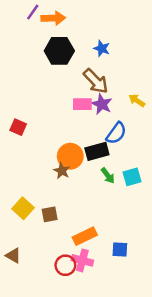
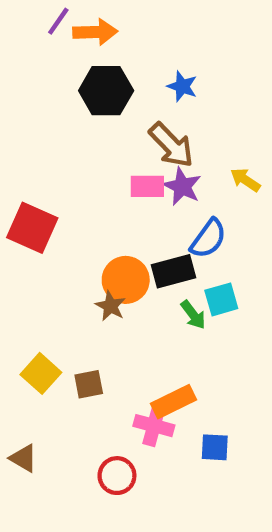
red square: (18, 127) -> (32, 228), size x1.6
cyan square: (132, 177) -> (221, 299), moved
orange rectangle: (85, 236) -> (174, 402), moved
pink cross: (82, 260) -> (154, 426), moved

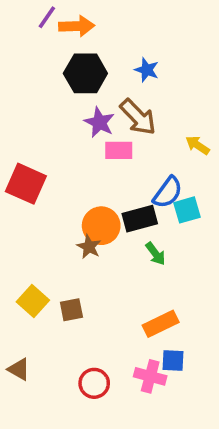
purple star: (182, 186) -> (99, 122), moved
cyan square: (221, 299) -> (187, 210), moved
orange rectangle: (174, 402) -> (161, 324), moved
pink cross: (154, 426) -> (150, 376), moved

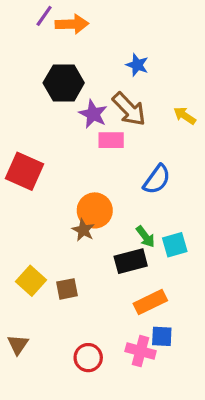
black hexagon: (85, 73) -> (64, 83), moved
yellow arrow: (198, 145) -> (185, 116), moved
cyan square: (187, 210) -> (175, 245), moved
black rectangle: (140, 219) -> (131, 261), moved
brown triangle: (19, 369) -> (18, 345), turned 35

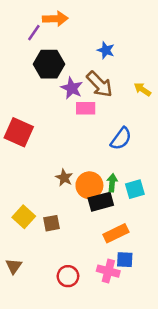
purple line: (44, 16) -> (34, 33), moved
orange circle: (95, 210) -> (89, 185), moved
green arrow: (145, 237) -> (112, 183), turned -138

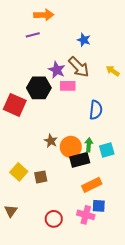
purple line: (34, 33) -> (33, 35), moved, turned 40
black hexagon: (49, 64) -> (39, 88), moved
blue semicircle: (121, 139) -> (96, 110), turned -30

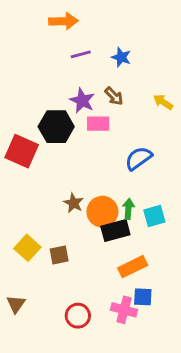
purple line: (33, 35) -> (81, 54), moved
brown arrow: (79, 67) -> (114, 96), size x0.6
blue semicircle: (96, 110) -> (138, 158), turned -132

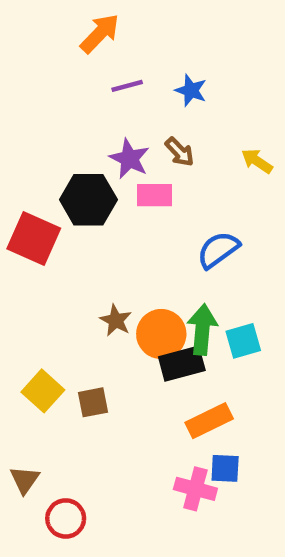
orange arrow: (63, 21) -> (100, 33), turned -44
green arrow: (128, 209) -> (202, 329), size x1.5
red circle: (78, 316) -> (66, 518), moved

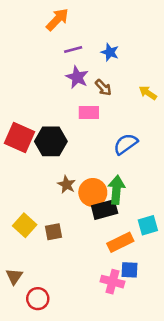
purple star: (129, 159) -> (77, 77), moved
black hexagon: (88, 200) -> (51, 141), moved
cyan square: (243, 341) -> (148, 225), moved

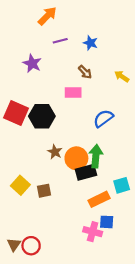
purple star: (77, 77) -> (32, 63), moved
brown triangle: (14, 276) -> (14, 245), moved

